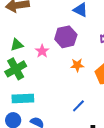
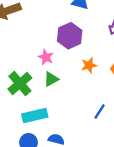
green triangle: (17, 45) -> (51, 79), moved

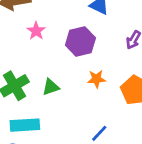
pink star: (46, 57) -> (36, 31), moved

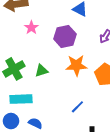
orange star: (97, 79) -> (76, 65), size x1.5

